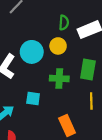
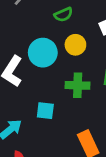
green semicircle: (64, 23) -> (63, 15), moved, turned 64

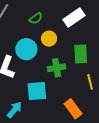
cyan square: (45, 111) -> (37, 91), size x1.5

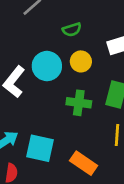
cyan square: (37, 91) -> (40, 148), moved
orange rectangle: (73, 109) -> (84, 163), turned -36

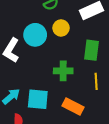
green cross: (79, 103) -> (63, 71), moved

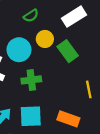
green rectangle: (92, 50) -> (68, 51), moved, turned -36
green cross: (63, 71) -> (31, 80), moved

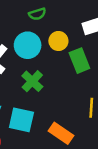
green semicircle: (31, 16) -> (37, 14), moved
green cross: (31, 80) -> (32, 81), turned 36

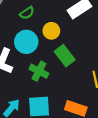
green rectangle: (79, 61) -> (65, 56), moved

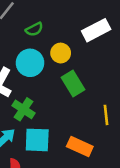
green cross: (39, 71) -> (23, 109), moved

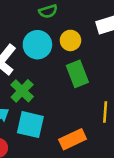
orange rectangle: (80, 146) -> (73, 139), turned -60

